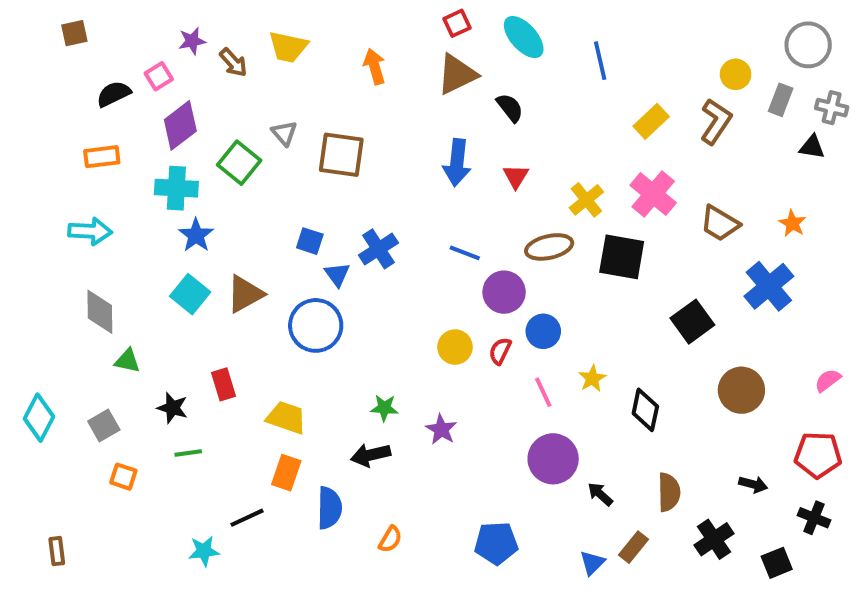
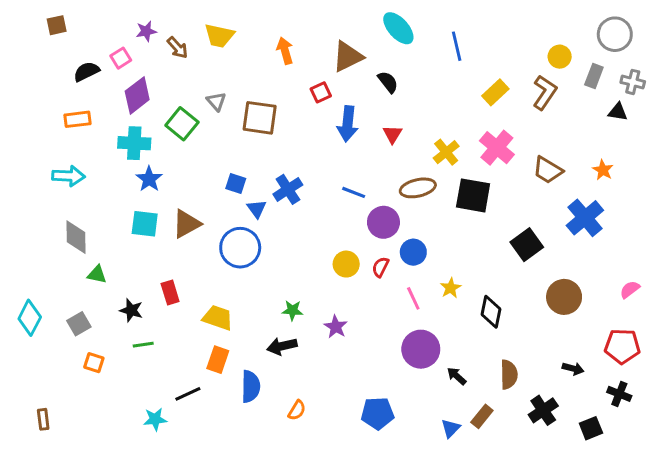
red square: (457, 23) -> (321, 92), moved
cyan square: (190, 294) -> (145, 224), turned -32

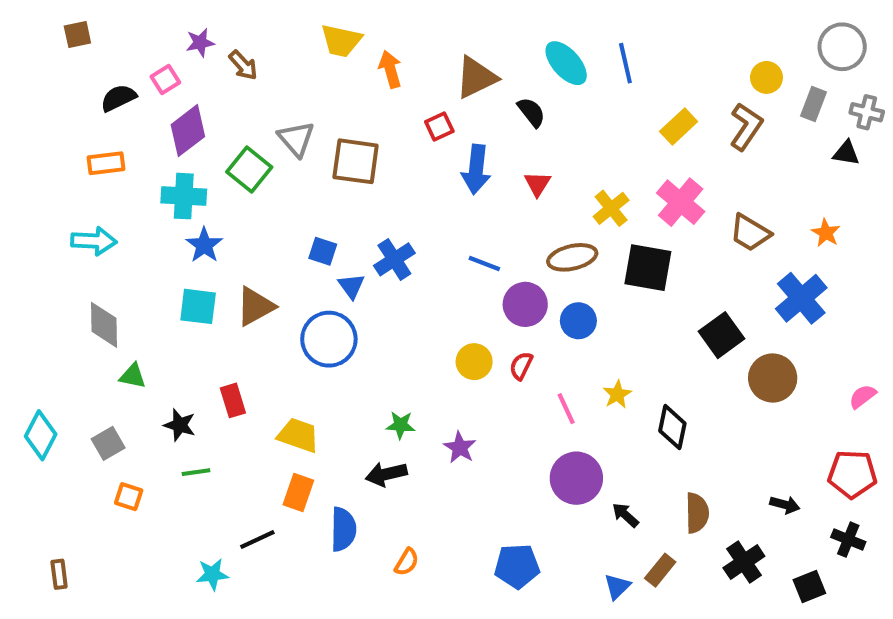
cyan ellipse: (398, 28) -> (566, 63), moved
yellow trapezoid: (219, 36) -> (341, 41), moved
gray triangle: (216, 101) -> (296, 139), size x1.4
blue circle: (413, 252) -> (578, 321), moved
brown circle: (564, 297) -> (773, 378), moved

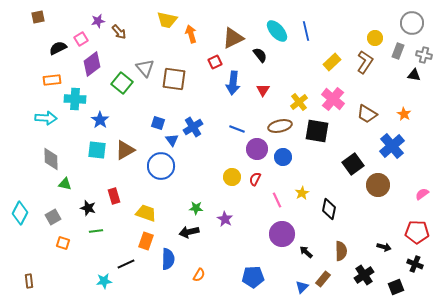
cyan cross: (184, 196) -> (75, 99), moved

